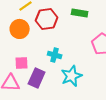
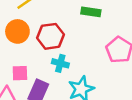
red hexagon: (47, 19) -> (51, 36), moved

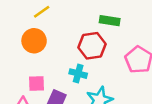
red hexagon: (51, 36) -> (92, 46), moved

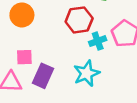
cyan cross: (78, 74) -> (98, 41), moved, turned -35

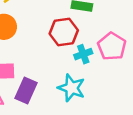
cyan star: (86, 73) -> (72, 88), turned -30

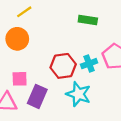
red hexagon: (64, 32) -> (63, 66), moved

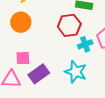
red hexagon: (63, 66) -> (69, 25), moved
purple rectangle: (37, 96) -> (39, 74), turned 30

